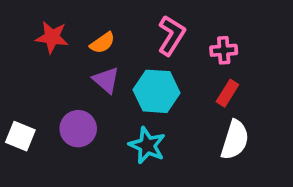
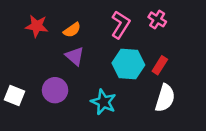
pink cross: (224, 50) -> (157, 19), moved, turned 36
cyan hexagon: (157, 91) -> (128, 64), moved

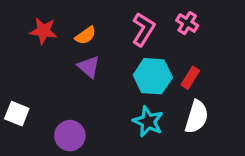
purple circle: (55, 90) -> (70, 136), moved
cyan star: (103, 102) -> (148, 122), moved

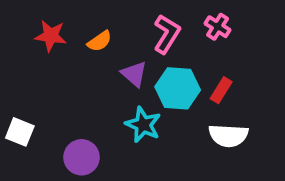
purple triangle: (89, 67) -> (134, 74), moved
white semicircle: (197, 117) -> (228, 136), turned 76
cyan star: (148, 122) -> (143, 125), moved

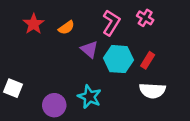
red star: (51, 36) -> (34, 24), turned 30
cyan star: (143, 125) -> (89, 97), moved

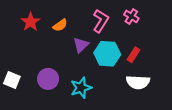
purple triangle: (89, 49) -> (81, 45), turned 35
cyan star: (89, 97) -> (81, 88), turned 30
purple circle: (54, 105) -> (48, 79), moved

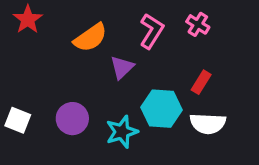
red star: (30, 22) -> (28, 19), moved
orange semicircle: (60, 25) -> (90, 38), size x1.5
cyan hexagon: (107, 54) -> (161, 109), moved

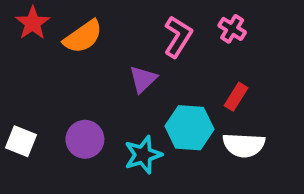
orange semicircle: (90, 38) -> (83, 37), moved

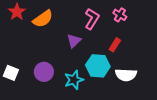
red rectangle: (236, 97) -> (115, 45), moved

